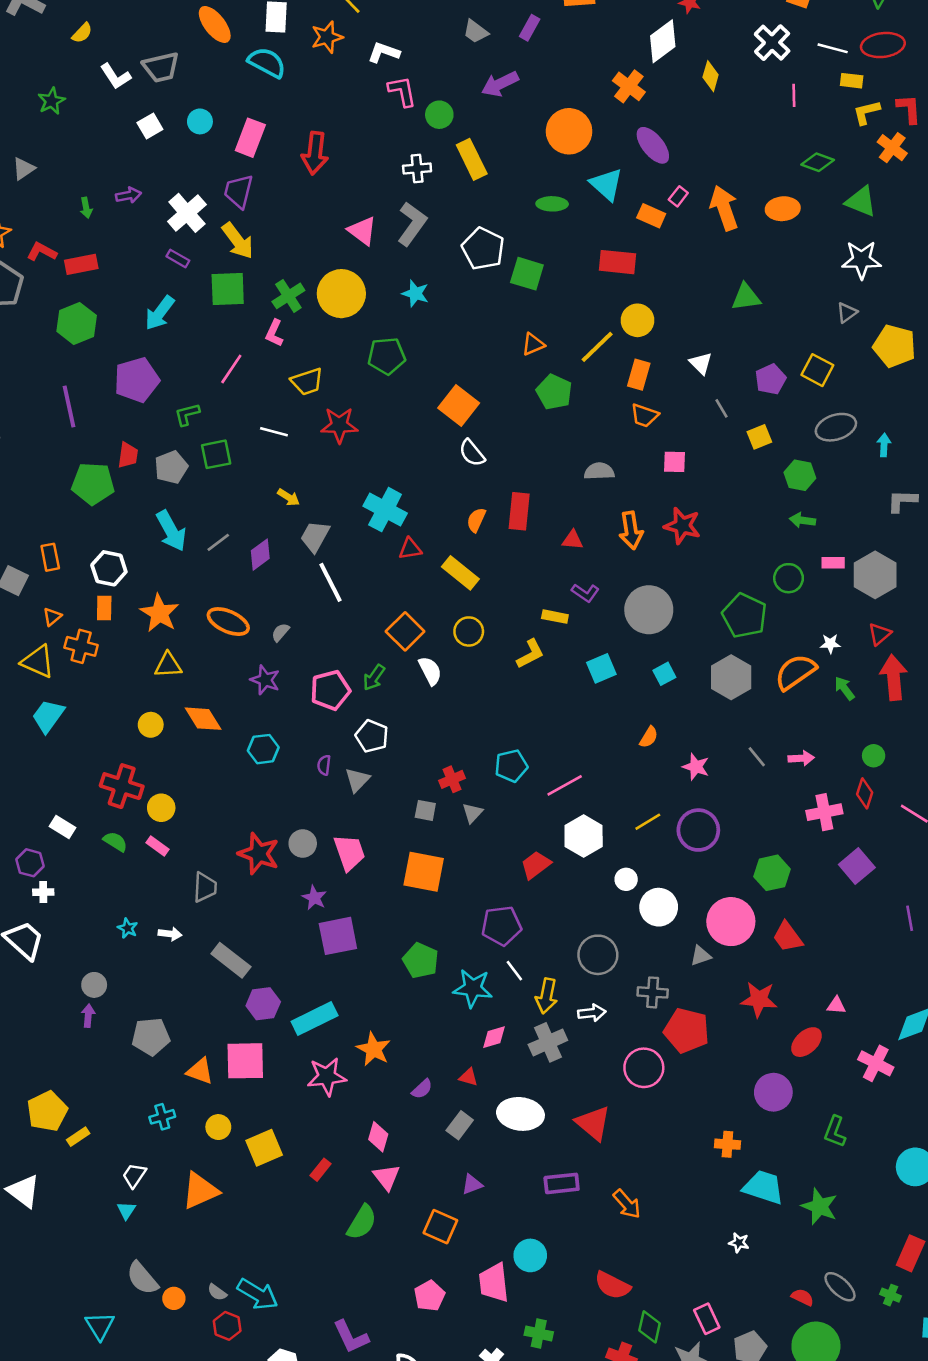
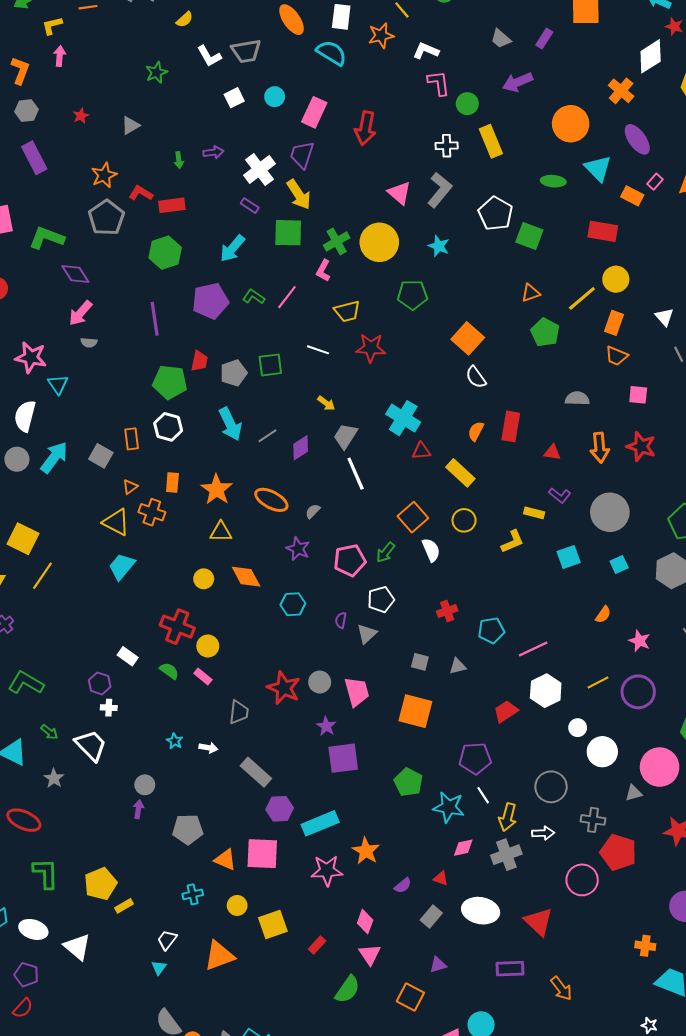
green L-shape: (187, 414) -> (254, 297), moved, turned 45
white hexagon: (109, 568) -> (168, 427), moved
white pentagon: (372, 736) -> (381, 599), turned 30
red cross: (452, 779) -> (447, 611), moved
gray triangle: (472, 813) -> (458, 666), turned 30

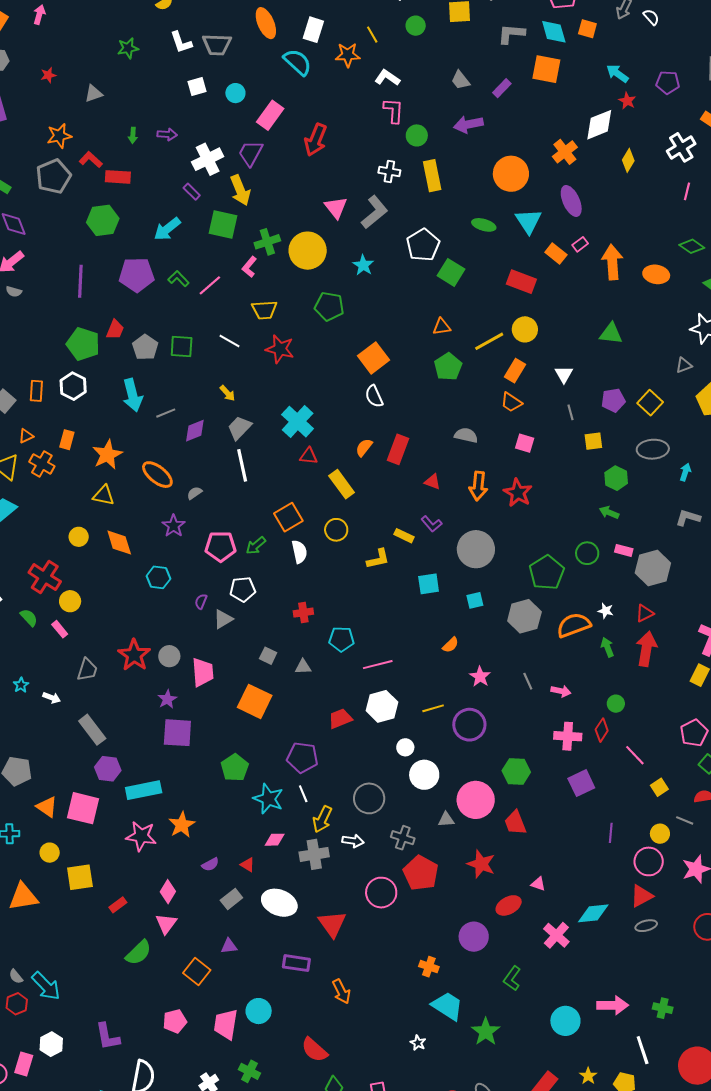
gray pentagon: (234, 373) -> (145, 347), turned -30

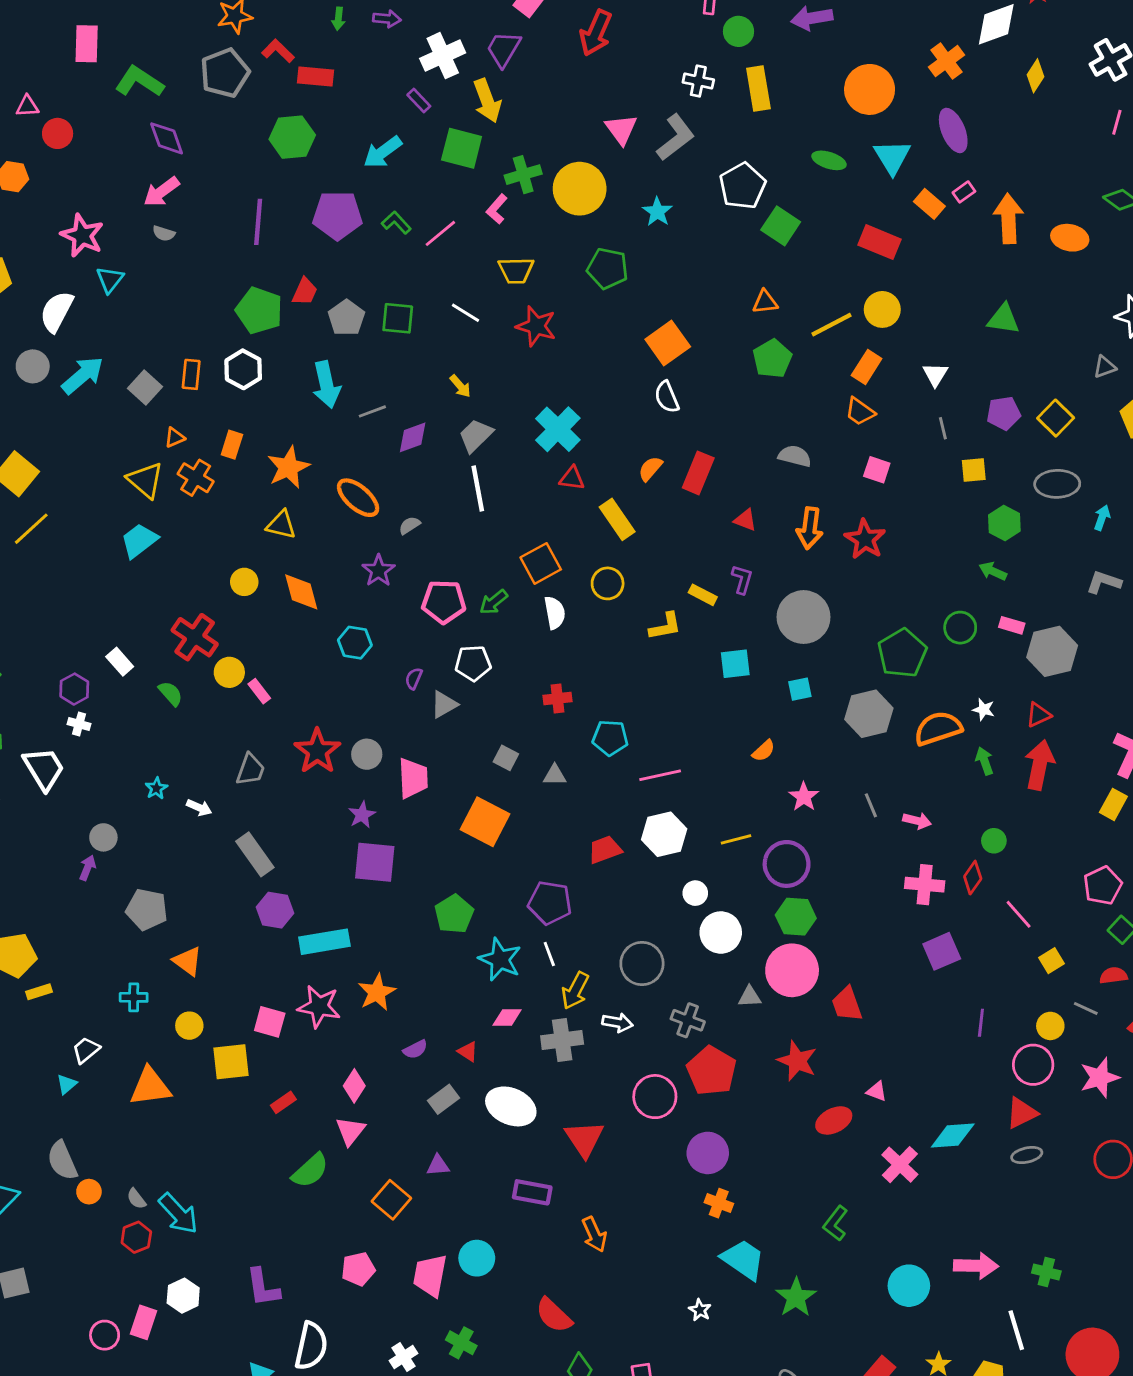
purple L-shape: (432, 524) -> (742, 579), turned -125
pink rectangle: (60, 629) -> (259, 691), moved
green hexagon: (516, 771) -> (796, 917), moved
pink square: (83, 808) -> (270, 1022), moved, size x0.7
purple circle: (474, 937) -> (708, 1153), moved

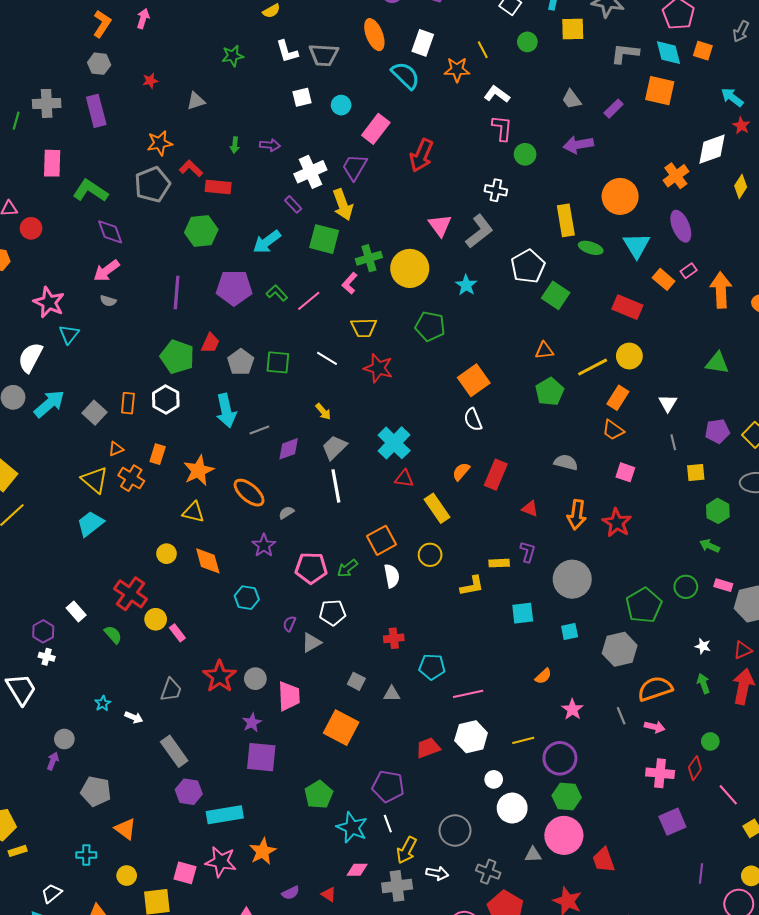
yellow rectangle: (758, 89) -> (566, 220), moved
yellow rectangle: (703, 595) -> (499, 563), turned -30
orange semicircle: (938, 728) -> (655, 689), moved

